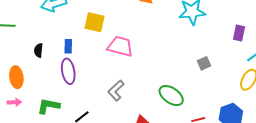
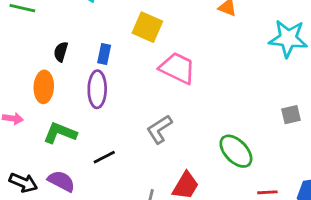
orange ellipse: (16, 77) -> (44, 87), moved

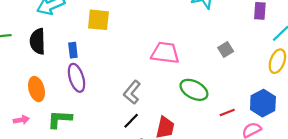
black semicircle: (61, 52) -> (38, 41), moved, size x1.6
pink trapezoid: (177, 68) -> (165, 53), moved
black line: (104, 157) -> (131, 121), moved

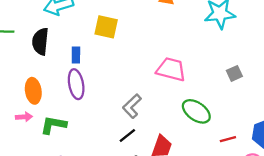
pink arrow: (21, 120) -> (24, 117), moved

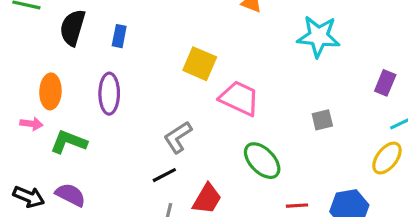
yellow square: (106, 27) -> (200, 64), moved
blue rectangle: (76, 55) -> (119, 36), moved

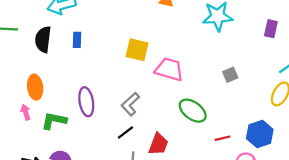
purple rectangle: (385, 83) -> (271, 29), moved
purple ellipse: (109, 94) -> (86, 102), moved
pink arrow: (31, 124) -> (26, 112), turned -105

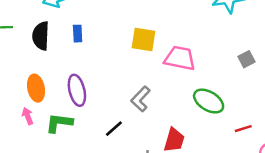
purple ellipse: (86, 102) -> (77, 90), moved
black line: (125, 132) -> (114, 129), moved

